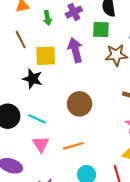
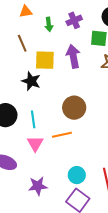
cyan line: (37, 119) -> (33, 119), turned 54
orange line: (73, 146) -> (62, 135), moved

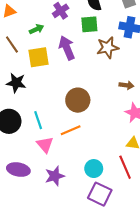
green arrow: (49, 24) -> (36, 29), moved, turned -96
black star: (31, 81) -> (16, 83), moved
purple star: (38, 186) -> (55, 176), moved

